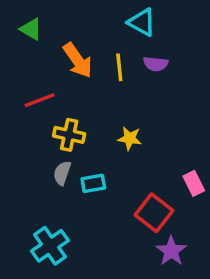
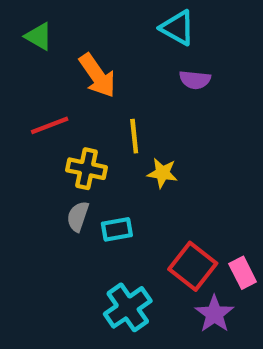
yellow line: (119, 67) -> (134, 136), moved
pink rectangle: (194, 183) -> (243, 273), moved
cyan cross: (50, 246) -> (128, 307), moved

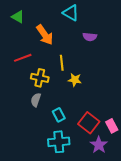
cyan triangle: (178, 28) -> (71, 13), moved
cyan rectangle: (117, 229) -> (59, 115), moved, turned 72
cyan cross: (128, 307) -> (59, 142), turned 30

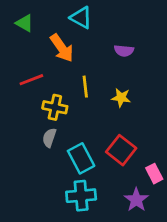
cyan triangle: (71, 13) -> (81, 18), moved
yellow star: (75, 80) -> (121, 98), moved
cyan rectangle: (59, 115) -> (81, 158), size x1.5
red square: (89, 123) -> (121, 150), moved

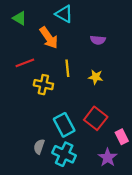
gray semicircle: (49, 138) -> (39, 147), moved
cyan cross: (81, 196) -> (64, 154), turned 30

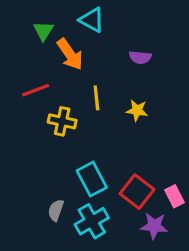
green triangle: (19, 18) -> (43, 31), moved, turned 32
red square: (96, 118) -> (137, 192), moved
cyan cross: (64, 154) -> (92, 221), turned 35
purple star: (108, 157) -> (154, 226), turned -30

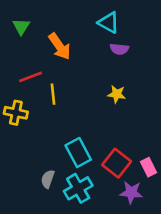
cyan triangle: (92, 20) -> (109, 23), moved
green triangle: (43, 31) -> (21, 27), moved
yellow line: (96, 98) -> (53, 94), moved
yellow cross: (62, 121) -> (16, 113), moved

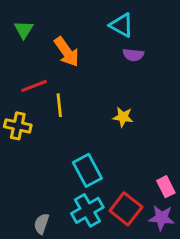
yellow star: (117, 94) -> (123, 117), moved
red square: (117, 163) -> (126, 209), moved
gray semicircle: (48, 179) -> (41, 224), moved
purple star: (131, 192) -> (161, 218), moved

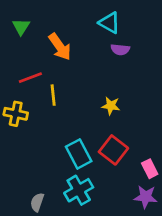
red square: (126, 209) -> (113, 150), moved

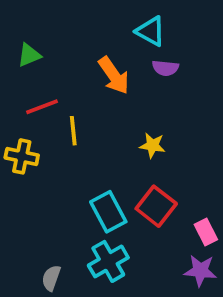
green triangle: (21, 27) -> (29, 55), moved, turned 36
orange arrow: (60, 47) -> (114, 75), moved

